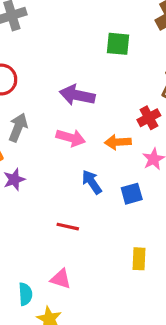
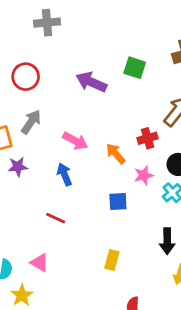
purple arrow: (77, 95) -> (91, 82), moved
orange arrow: (118, 142) -> (116, 154), turned 40
blue arrow: (92, 182) -> (65, 174), moved

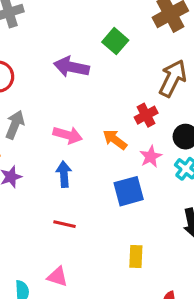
green square: (135, 68) -> (115, 41), turned 35
blue arrow: (65, 174) -> (64, 174), turned 30
blue square: (118, 201) -> (129, 191), size x1.4

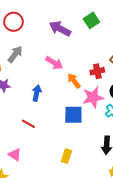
pink arrow: (68, 135) -> (54, 63), moved
pink star: (151, 157) -> (93, 97), size x1.5

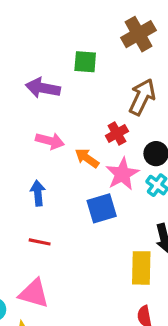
green square: (91, 20) -> (85, 62), turned -35
pink triangle: (15, 155) -> (34, 293), size x1.5
yellow rectangle: (66, 156) -> (141, 268), moved, size x1.5

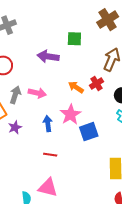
pink arrow: (50, 141) -> (37, 93), moved
orange arrow: (87, 158) -> (76, 87), moved
pink star: (122, 174) -> (71, 114), moved

